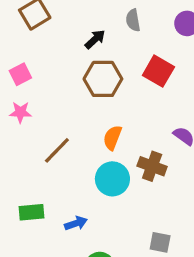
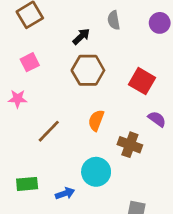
red square: (158, 71) -> (142, 81), moved
pink square: (20, 74) -> (30, 62), moved
cyan circle: (112, 179) -> (96, 172), moved

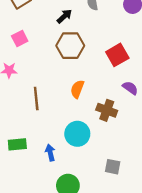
red square: (142, 81) -> (117, 55), turned 30
brown line: (49, 131) -> (36, 99), turned -50
blue arrow: (65, 193) -> (50, 153), turned -84

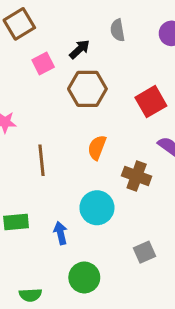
pink square: (20, 39) -> (43, 63), moved
gray square: (113, 167) -> (145, 252), turned -35

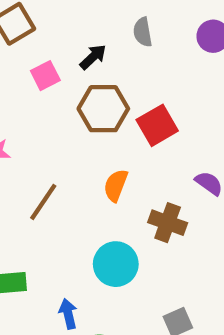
red square: (151, 102) -> (157, 125), moved
brown line: (41, 160) -> (43, 202), turned 40
blue arrow: (61, 233) -> (68, 314), moved

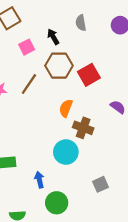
black arrow: (93, 57) -> (53, 37), turned -77
brown line: (43, 202) -> (29, 84), moved
brown cross: (168, 223) -> (83, 128), moved

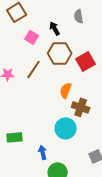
pink square: (27, 47) -> (32, 37), turned -32

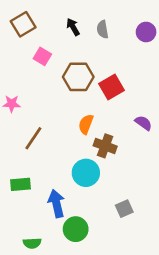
black arrow: (55, 28) -> (73, 27), moved
brown line: (34, 69) -> (33, 138), moved
blue arrow: (43, 152) -> (56, 204), size x1.5

